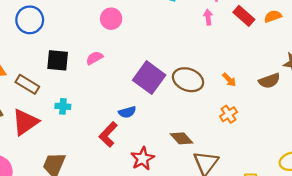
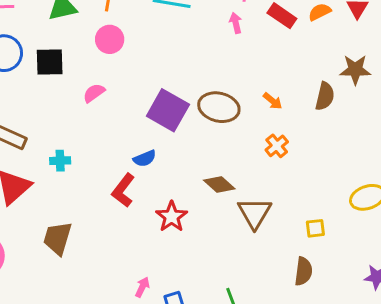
black square: (58, 60) -> (50, 62), moved
brown semicircle: (269, 81) -> (325, 96), turned -50

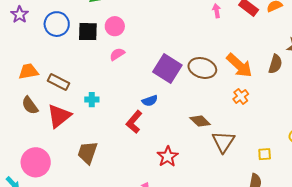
pink circle: (110, 39) -> (115, 26), moved
orange arrow: (273, 101) -> (239, 65), size x2.0
red star: (172, 217) -> (168, 156), moved

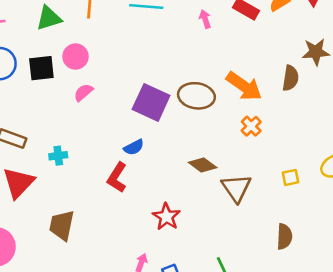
yellow square: (265, 154) -> (290, 177), moved

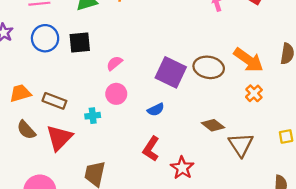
pink circle: (76, 57) -> (116, 94), moved
red L-shape: (117, 178) -> (151, 149), moved

